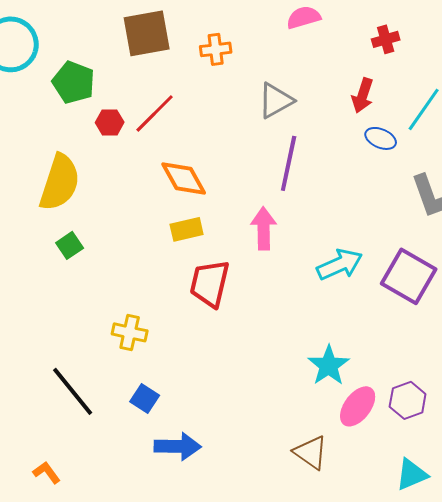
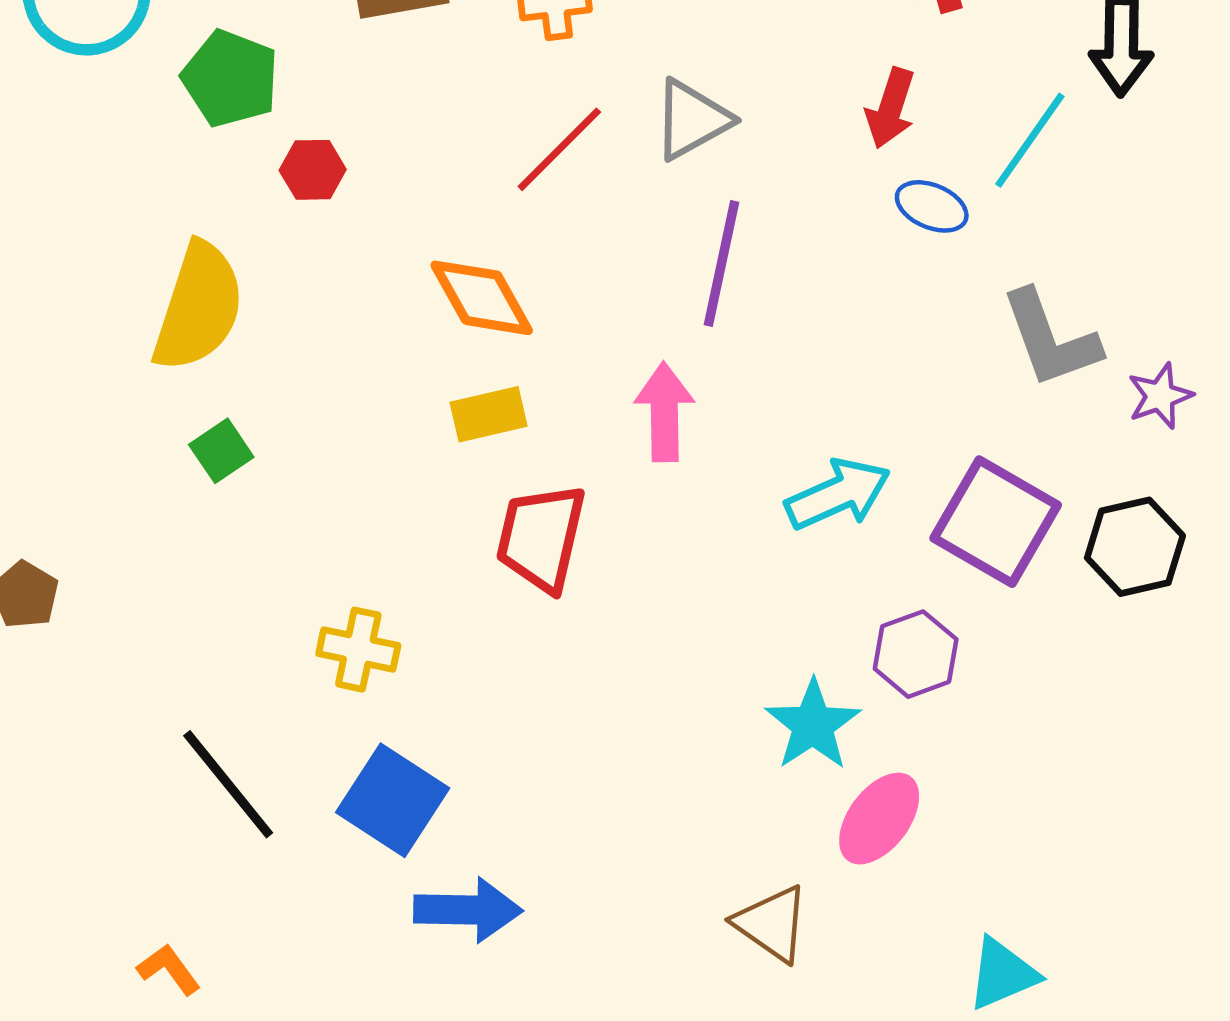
red line: (155, 113) -> (559, 149), moved
blue square: (145, 398) -> (393, 800), size x1.6
purple hexagon: (408, 400) -> (916, 654), moved

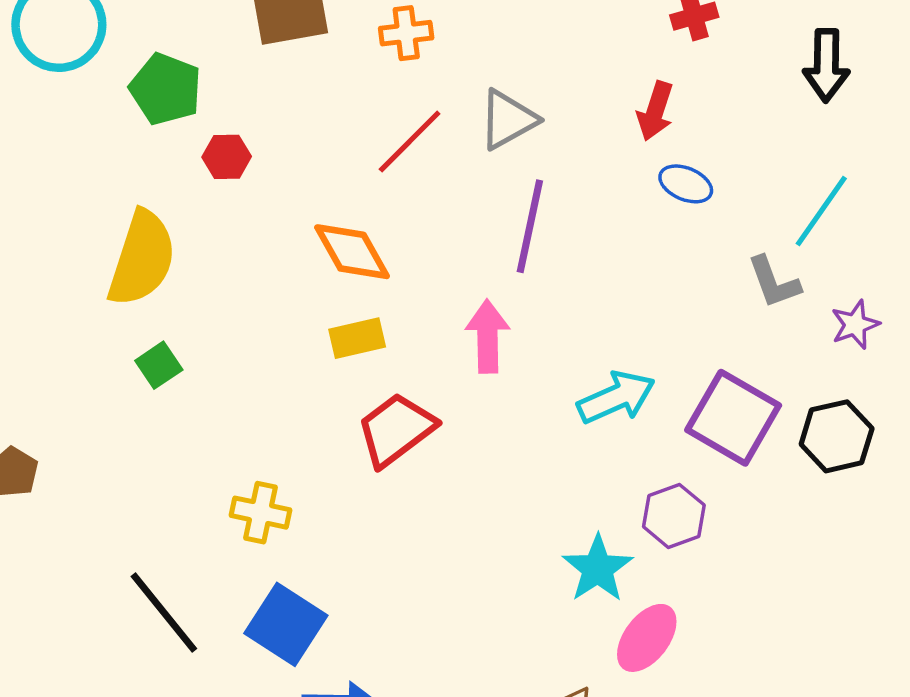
cyan line: (1030, 140) -> (821, 211), moved
gray L-shape: (1050, 339) -> (774, 282), size x0.7
red trapezoid: (541, 538) -> (396, 430), turned 40

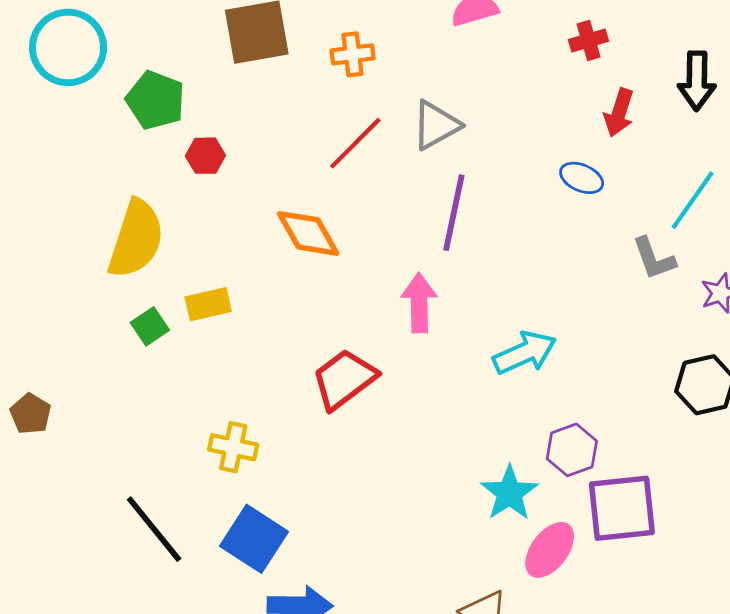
red arrow: (655, 111) -> (619, 113), moved
yellow rectangle: (357, 338) -> (208, 304), moved
purple square: (733, 418) -> (622, 508), moved, turned -36

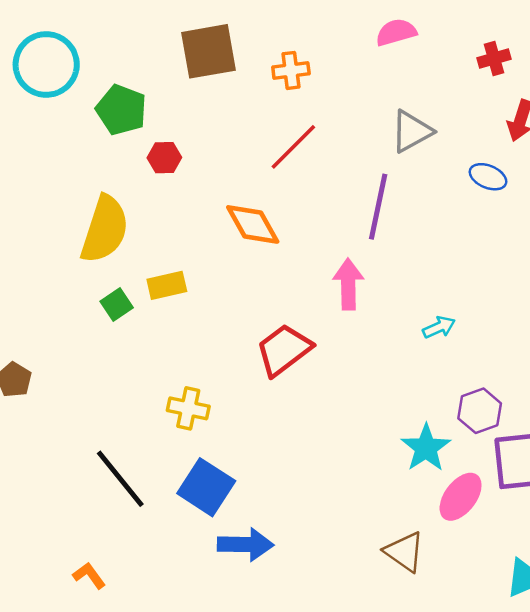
gray triangle: (436, 125) -> (412, 131), moved
cyan arrow: (525, 353) -> (439, 327), size x0.6

